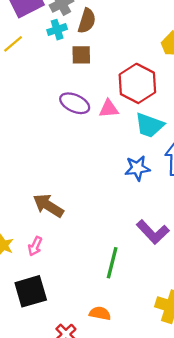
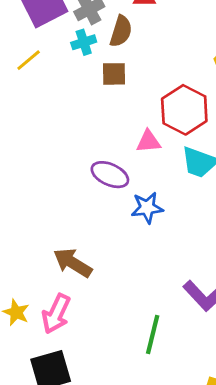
purple ellipse: (75, 103) -> (110, 175), moved
blue star: (137, 168) -> (147, 208), moved
pink arrow: (35, 246) -> (56, 314), size x1.6

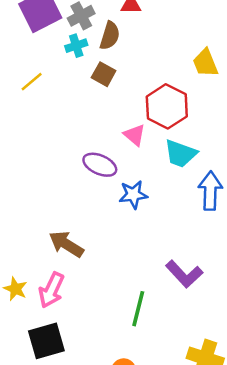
yellow line: (29, 60) -> (32, 82), moved
brown square: (114, 74) -> (104, 74), turned 30
pink triangle: (148, 141) -> (135, 135), turned 45

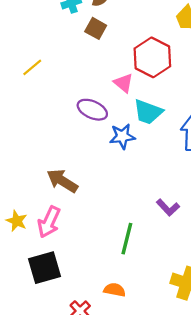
yellow line: (32, 82) -> (32, 67), moved
cyan trapezoid: (180, 154) -> (148, 112), moved
purple L-shape: (184, 274) -> (168, 208), size x0.7

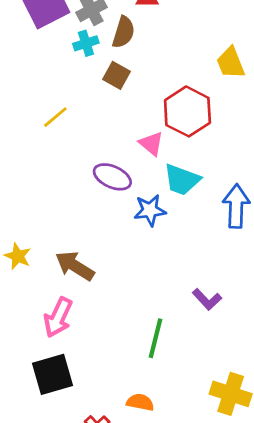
yellow line: (32, 67) -> (55, 117), moved
yellow star: (17, 221) -> (18, 256), moved

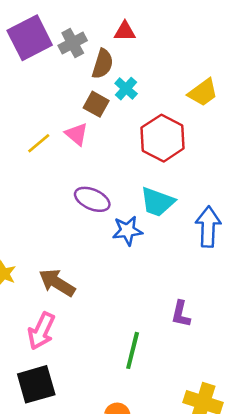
cyan cross: (86, 43) -> (126, 89), moved, turned -30
yellow trapezoid: (231, 63) -> (203, 92), turned -104
pink triangle: (151, 143) -> (77, 134), moved
purple L-shape: (207, 299) -> (181, 314), turned 56

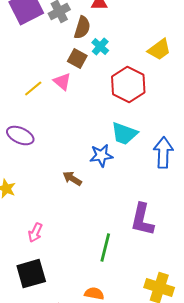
purple ellipse: (92, 199) -> (20, 136), moved
brown arrow: (57, 283) -> (72, 179), moved, size x0.7
purple L-shape: (181, 314) -> (142, 220), size x1.6
pink arrow: (41, 331) -> (35, 233), size x0.7

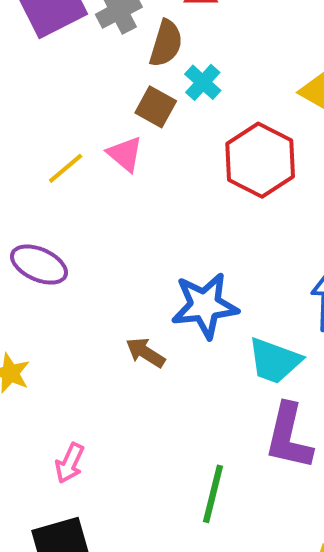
cyan trapezoid: (124, 134) -> (274, 361), moved
blue star: (101, 156) -> (205, 305), size x1.4

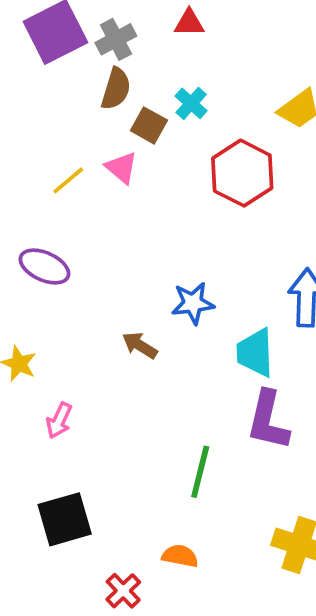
brown semicircle: (166, 43) -> (116, 89), moved
blue star: (205, 305) -> (193, 303), size x0.7
cyan trapezoid: (274, 361) -> (255, 353), turned 68
pink arrow: (70, 463) -> (59, 420), moved

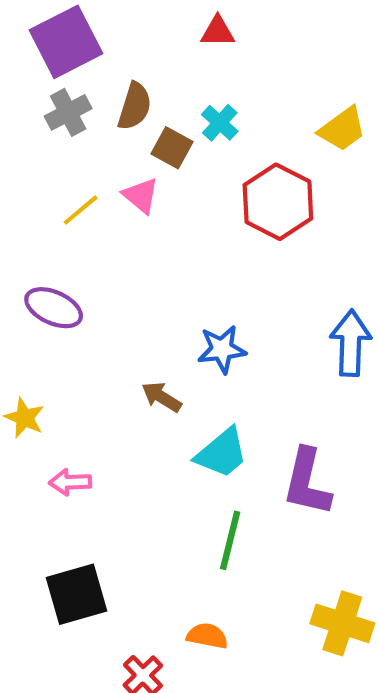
gray cross: (116, 39) -> (68, 112), moved
cyan trapezoid: (255, 353) -> (222, 453), moved, turned -128
pink arrow: (59, 420) -> (70, 482), turned 63

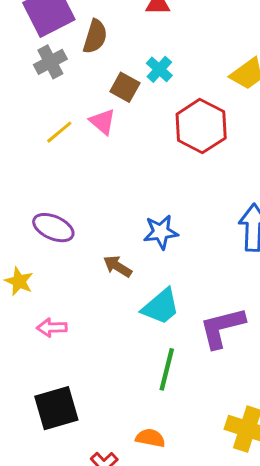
brown semicircle: (135, 106) -> (95, 37), moved
purple ellipse: (54, 308) -> (53, 228), moved
purple L-shape: (307, 482) -> (222, 328), turned 63

